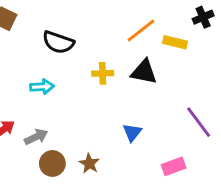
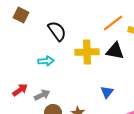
black semicircle: (58, 42) -> (57, 31), turned -145
yellow cross: (103, 73) -> (87, 52), size x1.6

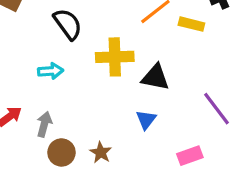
black triangle: (115, 51) -> (155, 77), moved
gray arrow: (42, 95) -> (44, 124), turned -49

